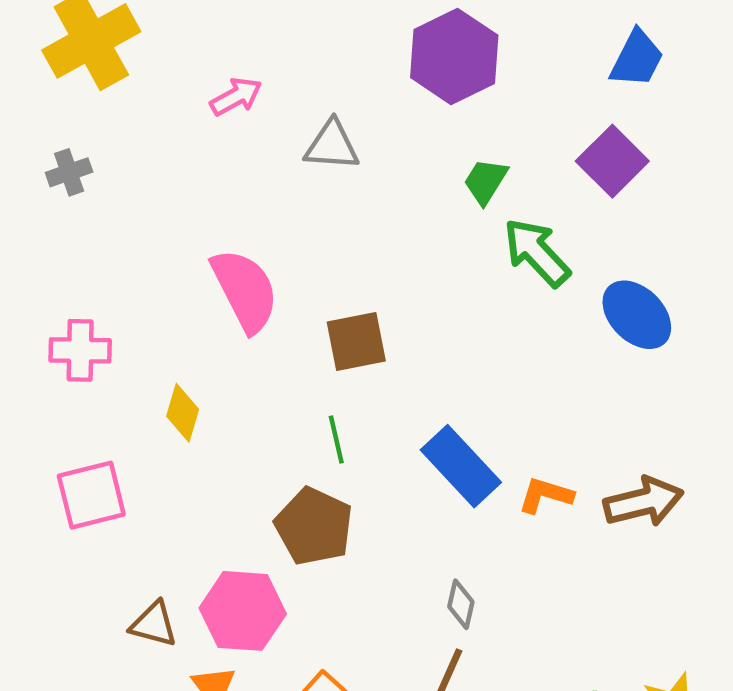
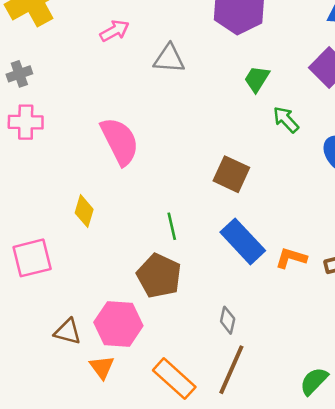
green arrow: (537, 252) -> (286, 120), size x0.7
brown square: (356, 341) -> (231, 174), moved, turned 36
pink cross: (80, 350) -> (26, 122), moved
gray diamond: (461, 604) -> (228, 320), moved

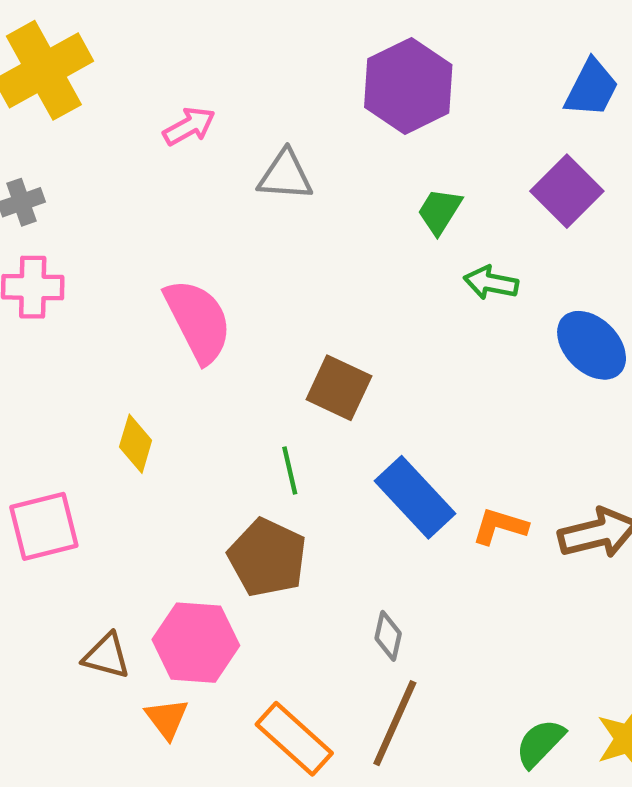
green arrow: (286, 120) -> (491, 283), turned -36
brown square: (231, 174) -> (339, 388), moved

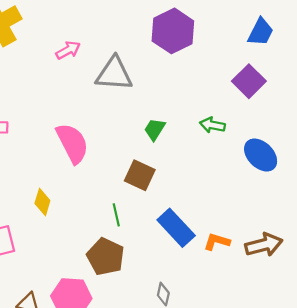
gray triangle: (285, 175) -> (114, 74), size x1.4
green trapezoid: (440, 211) -> (155, 129), moved

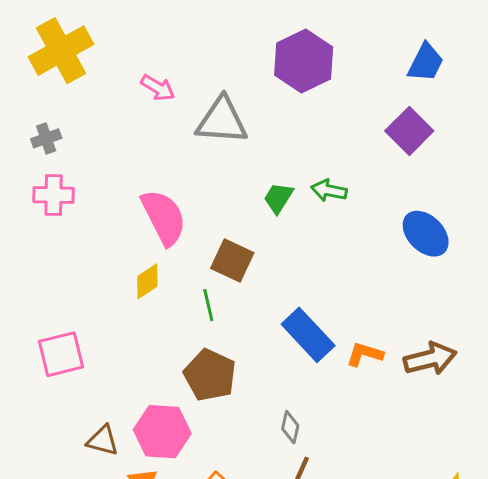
pink arrow: (68, 50) -> (158, 88), turned 60
green arrow: (212, 125) -> (329, 191), moved
brown square: (140, 175) -> (232, 260), moved
yellow diamond: (42, 202) -> (147, 281), moved, turned 40
green line: (116, 215) -> (208, 305), moved

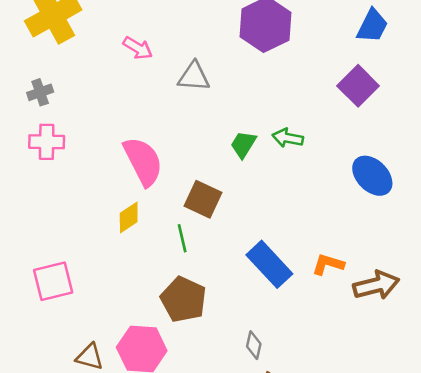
gray triangle: (222, 121) -> (194, 77), size x0.7
orange L-shape: (365, 354) -> (328, 264), moved

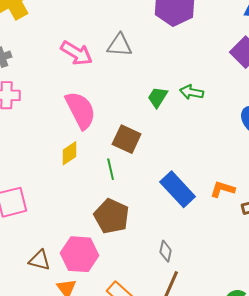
pink arrow: (138, 48) -> (77, 53), moved, size x1.4

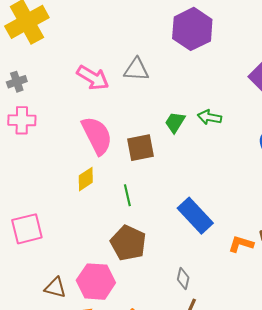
brown square: (127, 139) -> (141, 148), moved, turned -36
orange L-shape: (223, 189) -> (241, 244), moved

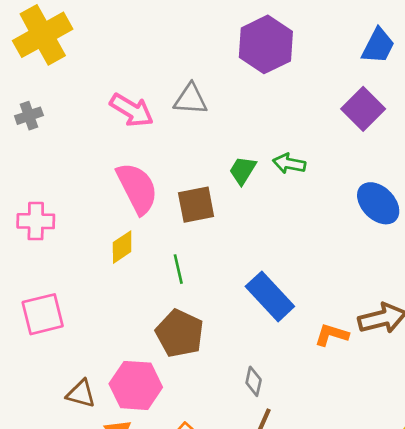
pink cross: (22, 120) -> (36, 221), moved

